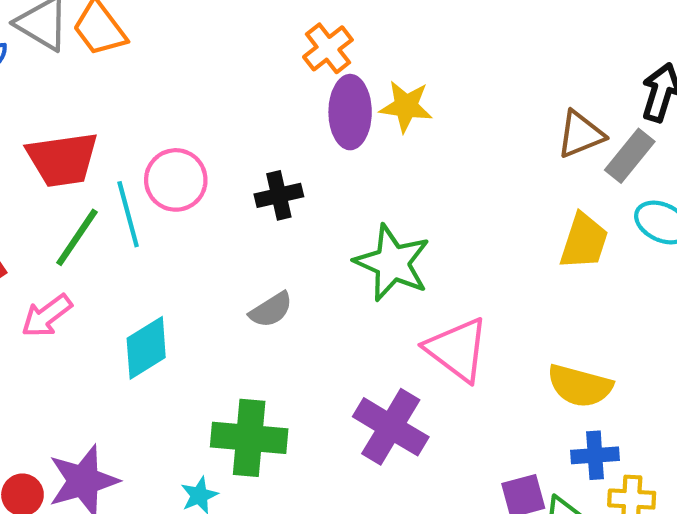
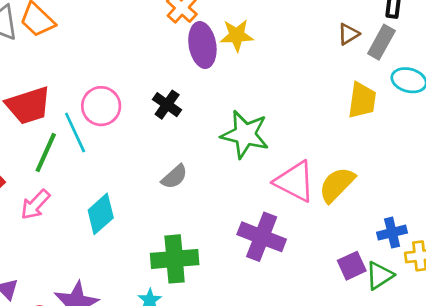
brown triangle: (580, 134) -> (348, 34), size x0.7
black cross: (279, 195) -> (167, 105), turned -32
yellow semicircle: (580, 386) -> (337, 185), moved, turned 129

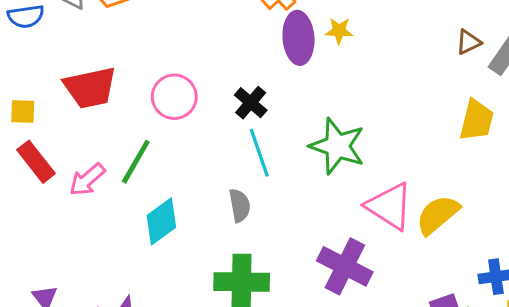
yellow star: (237, 35) -> (339, 31), size x0.7
cyan line: (75, 133) -> (259, 153), moved
green line: (46, 153) -> (136, 162), moved
gray semicircle: (174, 177) -> (240, 205), moved, turned -64
pink arrow: (35, 205) -> (87, 180), moved

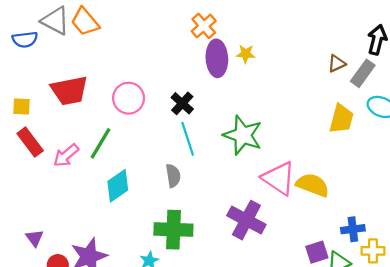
yellow semicircle: (438, 215) -> (313, 185), turned 60

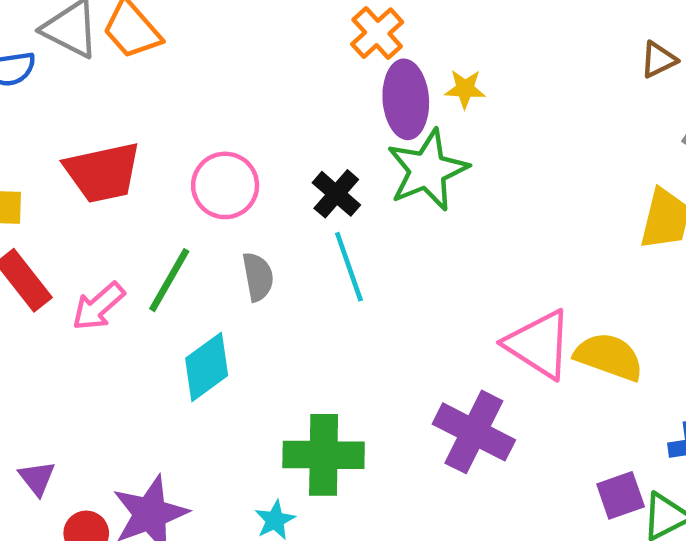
brown triangle: (337, 64) -> (659, 60), moved
green star: (243, 135) -> (428, 170), moved, turned 30
gray semicircle: (173, 176) -> (258, 277), moved

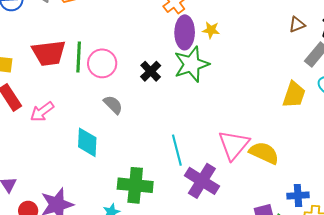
cyan line: (349, 267) -> (177, 150), moved
gray semicircle: (258, 277) -> (113, 105), turned -40
green line: (169, 280) -> (79, 57), moved, turned -32
pink triangle: (539, 344) -> (234, 145), turned 32
cyan diamond: (207, 367) -> (87, 142), turned -56

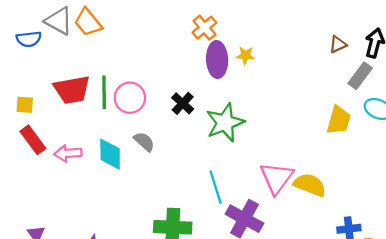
green star: (191, 64) -> (225, 123), moved
pink arrow: (42, 112) -> (68, 153), turned 35
cyan diamond: (87, 142) -> (110, 154), moved

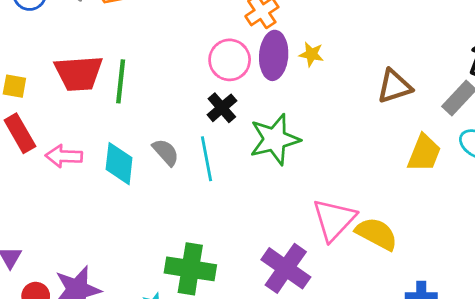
brown triangle: (338, 44) -> (394, 86), moved, size x1.5
pink circle: (130, 98) -> (230, 60), moved
cyan line: (216, 187) -> (207, 159), moved

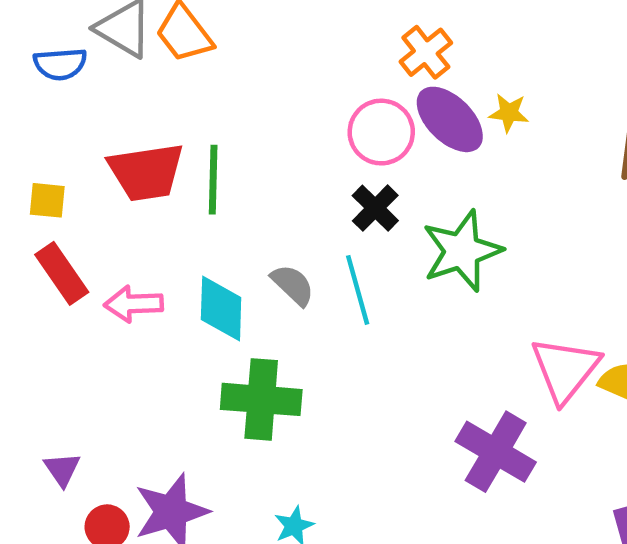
purple ellipse: (274, 55) -> (450, 119), turned -45
green cross: (190, 269) -> (261, 399), moved

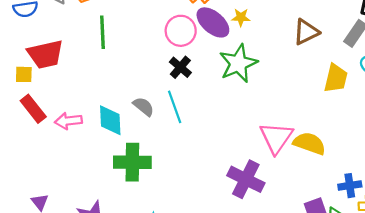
red trapezoid: (146, 172) -> (45, 54), moved
green line: (213, 180) -> (102, 32), moved
green star: (462, 251) -> (238, 63), moved

